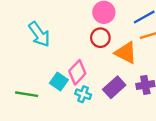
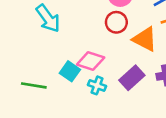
pink diamond: (77, 72) -> (91, 61), turned 65

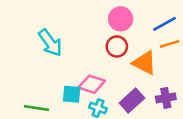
cyan square: (70, 71) -> (72, 94), turned -30

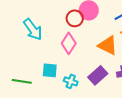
red circle: (117, 46) -> (75, 18), moved
pink diamond: (92, 84) -> (69, 43), moved, turned -75

